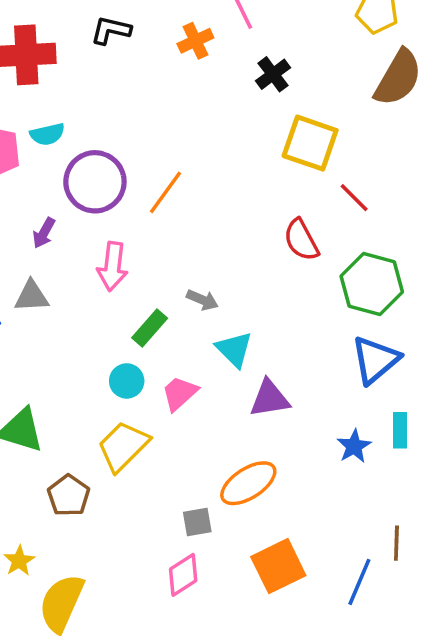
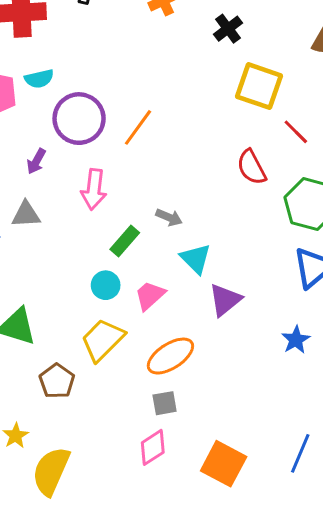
purple triangle: (269, 399) -> (225, 300), turned -30
orange ellipse: (248, 483) -> (170, 356), moved
orange square: (278, 566) -> (224, 464), moved, turned -36

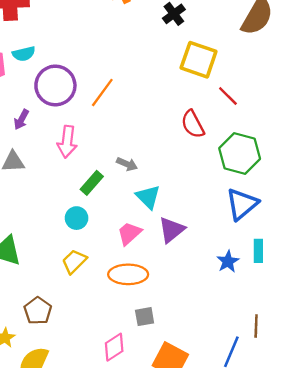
pink trapezoid: (150, 296) -> (129, 233), moved
yellow trapezoid: (103, 340) -> (74, 261), size x0.7
orange ellipse: (170, 356) -> (128, 274), turned 33
brown pentagon: (57, 381) -> (38, 311), moved
gray square: (165, 403) -> (145, 317), moved

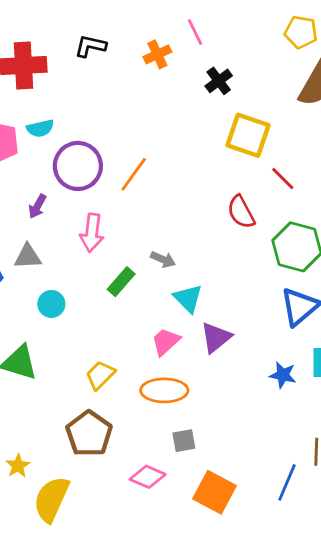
cyan circle: (77, 218) -> (51, 304), moved
blue star: (228, 261) -> (283, 375), turned -30
brown pentagon: (38, 311) -> (89, 434), moved, size x1.4
pink diamond: (114, 347) -> (148, 477), turned 56

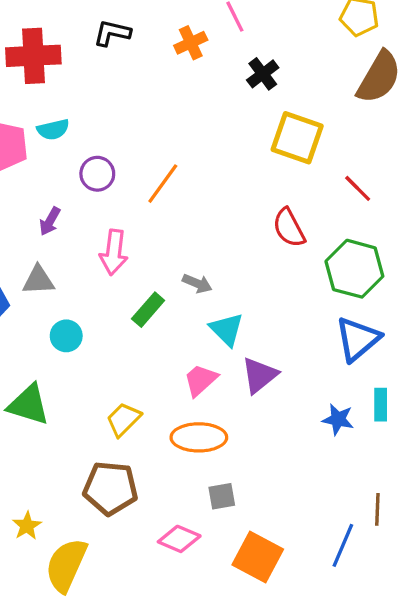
purple circle: (78, 166) -> (97, 174), size x0.6
red line: (283, 178) -> (358, 188), moved
brown pentagon: (89, 434) -> (110, 488), turned -30

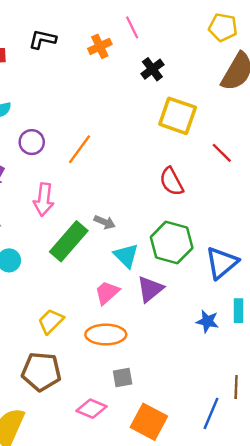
green hexagon: (354, 269) -> (172, 242), moved
green rectangle: (148, 310) -> (69, 241), size x1.6

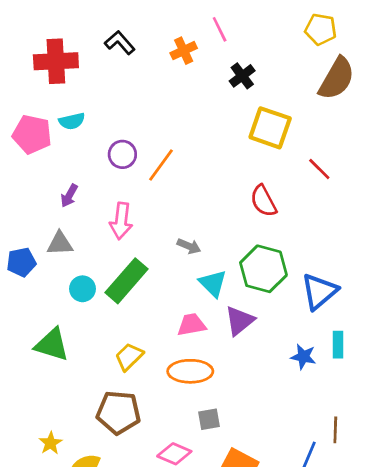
black L-shape: (42, 39) -> (120, 43), turned 36
purple circle: (32, 142) -> (122, 154), moved
green rectangle: (69, 241) -> (126, 281), moved
pink trapezoid: (107, 293) -> (192, 325), turned 32

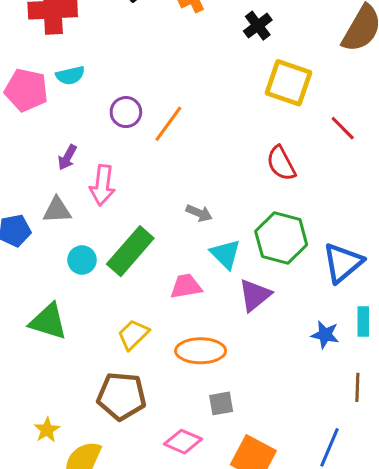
pink arrow: (121, 221) -> (102, 185), moved
pink trapezoid: (192, 325) -> (186, 286), moved
brown line: (335, 430) -> (357, 387), moved

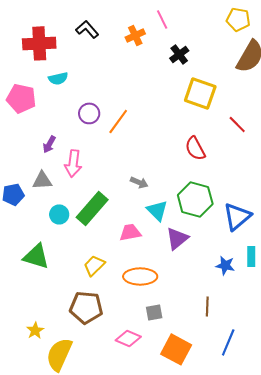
cyan semicircle: (70, 75) -> (58, 78), moved
brown line: (357, 387) -> (207, 306), moved

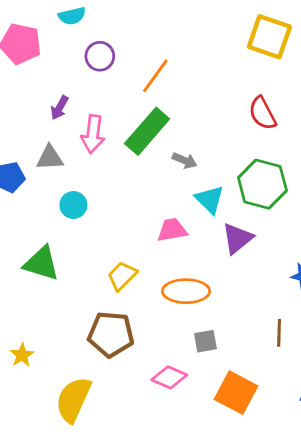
purple circle: (89, 113) -> (100, 56), moved
green rectangle: (92, 208) -> (147, 131), moved
yellow star: (35, 330) -> (22, 355), moved

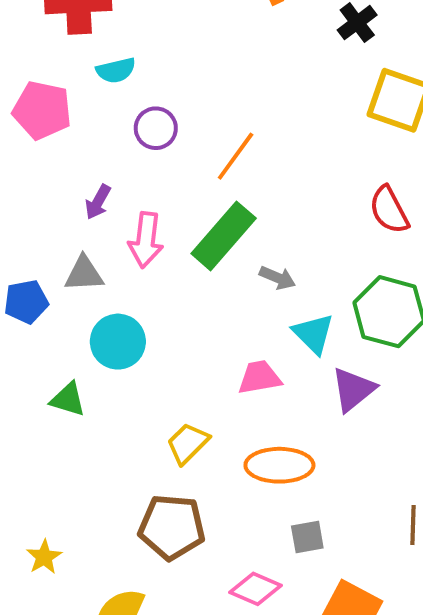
cyan circle: (73, 205) -> (118, 342), size x1.4
green triangle: (41, 263) -> (68, 399), moved, size x0.7

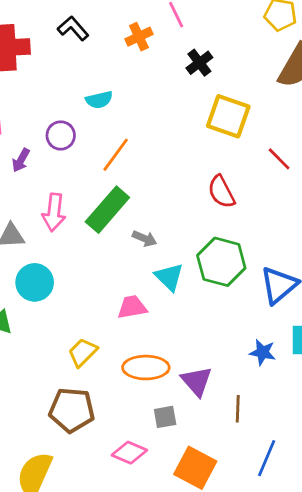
cyan semicircle: (116, 70) -> (99, 100), moved
purple arrow: (98, 202) -> (21, 160), moved
purple triangle: (353, 389) -> (197, 381), moved, turned -32

